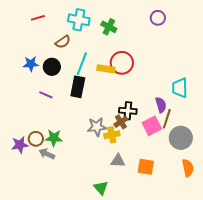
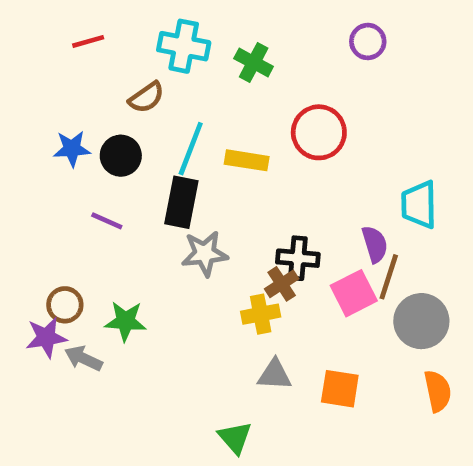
red circle: (122, 63) -> (319, 132), moved
gray star: (97, 127) -> (205, 254), moved
brown circle: (36, 139) -> (65, 305), moved
gray arrow: (47, 154) -> (84, 358), moved

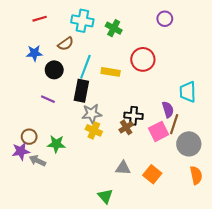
blue star: (72, 149) -> (34, 53), moved
yellow cross: (261, 314) -> (94, 130), moved, turned 35
orange square: (340, 389) -> (152, 174), turned 30

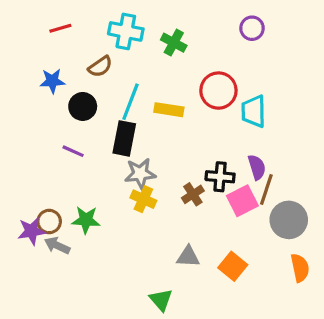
cyan trapezoid: (188, 92) -> (254, 111), moved
black cross: (133, 116) -> (220, 177), moved
brown circle: (29, 137) -> (49, 221), moved

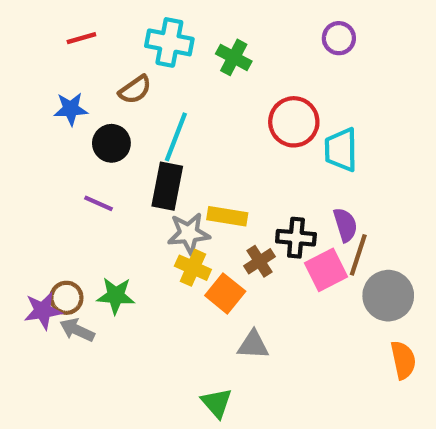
yellow rectangle: (169, 110) -> (227, 216), moved
orange square: (233, 266) -> (225, 293), moved

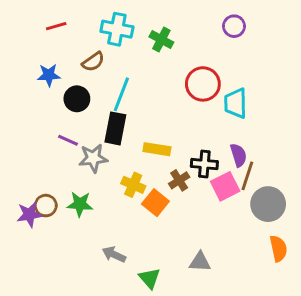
gray star: (189, 233) -> (93, 158), moved
gray arrow: (77, 330) -> (114, 254), moved
gray triangle: (253, 345) -> (200, 262), moved

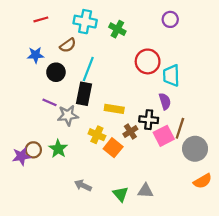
purple semicircle: (238, 155) -> (165, 101), moved
green star: (80, 204) -> (58, 149), turned 30
orange semicircle: (278, 249) -> (203, 181), turned 72
green triangle: (150, 278) -> (121, 194), moved

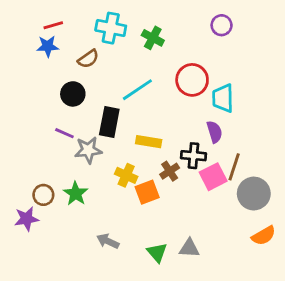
blue star: (35, 55) -> (48, 46), moved
cyan line: (88, 69) -> (137, 90), moved, turned 35
orange square: (113, 148) -> (147, 192), turned 30
purple star: (21, 156) -> (27, 219), moved

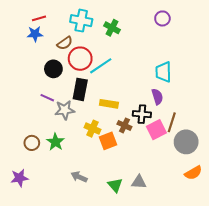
red circle: (192, 80) -> (80, 59), moved
brown cross: (170, 171) -> (124, 125), turned -32
purple star: (27, 219) -> (19, 178), moved

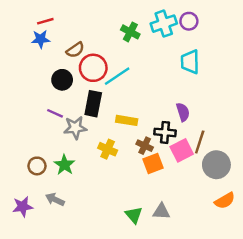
cyan cross: (81, 21) -> (164, 24), moved, turned -30
cyan trapezoid: (163, 72) -> (190, 62), moved
orange square: (108, 141) -> (153, 164), moved
gray arrow: (79, 177) -> (55, 199), moved

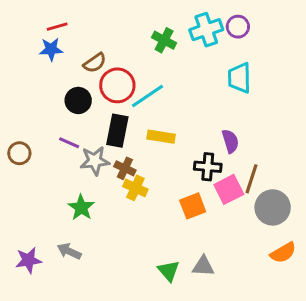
yellow rectangle: (127, 120) -> (161, 137), moved
brown cross: (145, 146) -> (125, 168), moved
brown circle: (37, 166) -> (19, 153), moved

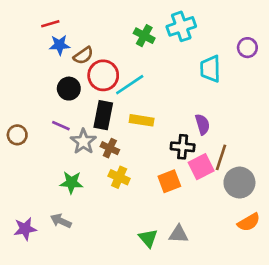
purple circle: (238, 27) -> (247, 48), moved
blue star: (51, 49) -> (60, 45), moved
gray star: (95, 161) -> (83, 142), turned -30
yellow cross: (135, 188) -> (119, 177), moved
green star: (81, 207) -> (71, 183), turned -30

